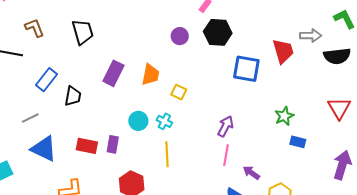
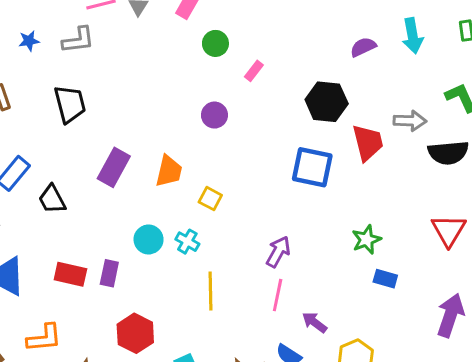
black hexagon: (218, 32) -> (327, 102), moved
black trapezoid: (73, 96) -> (52, 199), turned 140
yellow line: (167, 154) -> (210, 291), moved

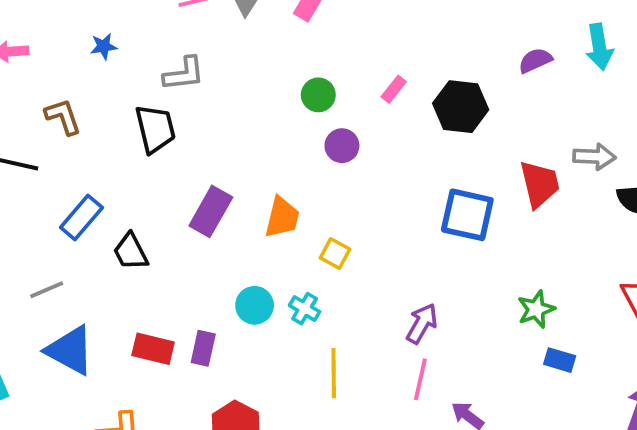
gray L-shape: (78, 40) -> (184, 74), moved
green circle: (215, 43) -> (318, 95), moved
black hexagon: (327, 102) -> (461, 107), moved

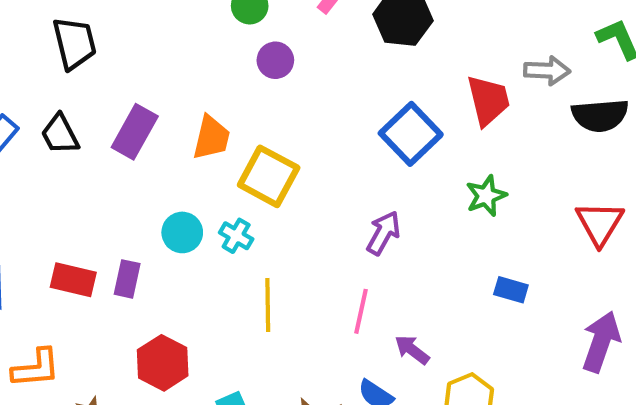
blue square: (467, 215) -> (411, 134), turned 34
black trapezoid: (131, 252) -> (60, 134), moved
yellow square: (335, 254) -> (269, 176), size x1.8
green star: (536, 309) -> (486, 196), moved
purple arrow: (422, 323) -> (384, 233), moved

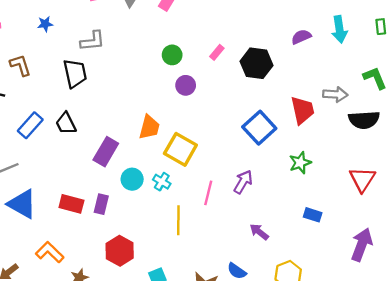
purple rectangle: (135, 132) -> (106, 152), moved
pink line: (361, 311) -> (208, 193), moved
purple arrow: (412, 350) -> (259, 232), moved
orange L-shape: (36, 368) -> (50, 252), turned -132

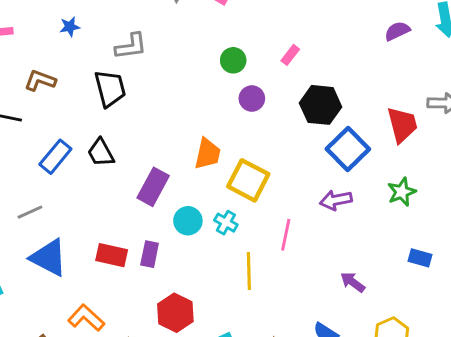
black hexagon: (257, 63) -> (321, 105), moved
brown L-shape: (20, 65) -> (40, 81), turned -50
purple arrow: (243, 182) -> (336, 200), moved, turned -130

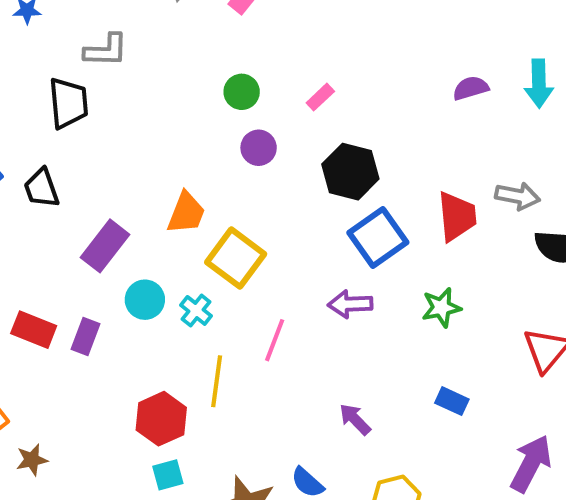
red hexagon: (175, 313) -> (161, 419), moved

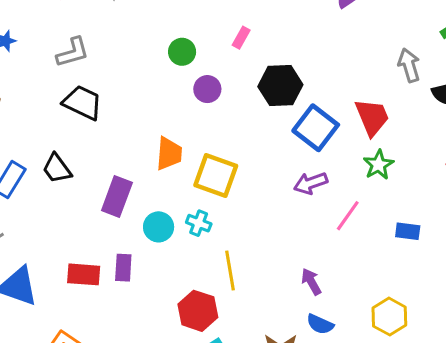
black trapezoid: (68, 103) -> (83, 103), moved, turned -42
gray arrow: (518, 196) -> (409, 65), turned -100
red trapezoid: (457, 216) -> (372, 117), moved
pink line: (275, 340) -> (348, 216), moved, turned 32
purple arrow: (355, 419) -> (311, 282), moved, turned 32

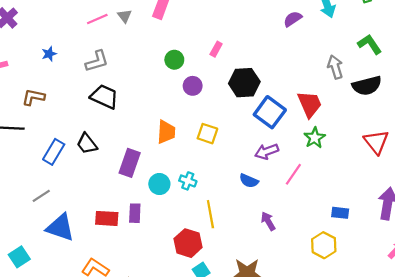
yellow square: (216, 175) -> (207, 134), moved, size x0.7
blue rectangle: (408, 231) -> (340, 213), moved
blue semicircle: (320, 324) -> (249, 181), moved

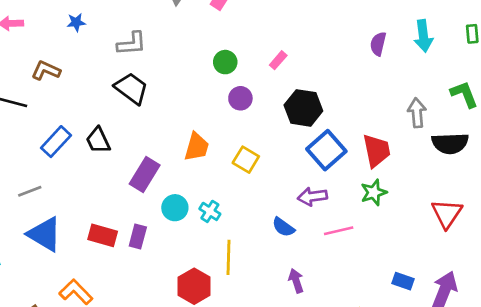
purple semicircle: (293, 19) -> (378, 44), turned -54
pink line: (293, 174) -> (339, 231), turned 30
blue rectangle: (340, 213) -> (403, 281), moved

